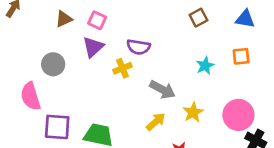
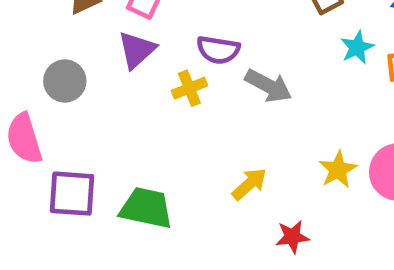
cyan star: (205, 66) -> (357, 47), moved
gray arrow: (162, 90) -> (268, 86), moved
yellow star: (193, 112) -> (338, 170), moved

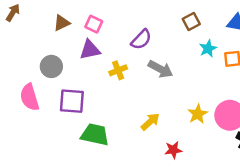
purple triangle: (137, 50) -> (90, 50), turned 30
purple semicircle: (218, 50) -> (141, 40), moved, turned -55
purple square: (72, 194) -> (72, 101), moved

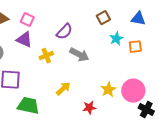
purple triangle: (90, 50) -> (24, 40), turned 36
yellow arrow: (150, 122) -> (63, 89), moved
red star: (173, 150) -> (89, 108), moved

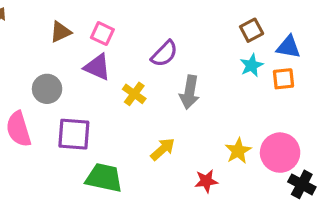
brown square: (103, 18) -> (252, 30), moved
blue triangle: (138, 19) -> (288, 47), moved
gray arrow: (79, 55) -> (190, 92), turned 72
yellow cross: (46, 56) -> (134, 94), turned -32

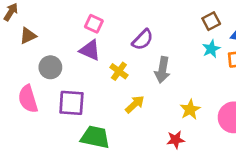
brown triangle: (60, 32) -> (28, 36), moved
yellow arrow: (163, 149) -> (135, 104), moved
yellow star: (238, 151) -> (190, 109), moved

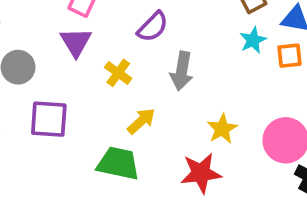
purple triangle: (90, 50) -> (76, 42), turned 35
green trapezoid: (95, 137) -> (118, 163), moved
red star: (176, 140) -> (201, 173), size x1.5

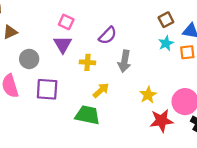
yellow cross: (118, 73) -> (87, 62), turned -32
red star: (201, 173) -> (161, 121), moved

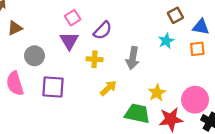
pink square: (66, 22) -> (73, 18), turned 32
purple semicircle: (108, 35) -> (103, 30), moved
cyan star: (166, 43) -> (166, 41), moved
green trapezoid: (87, 115) -> (137, 114), moved

